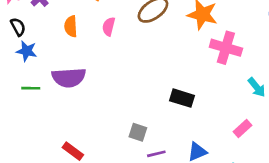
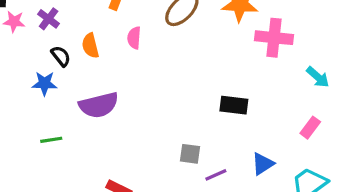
black semicircle: (18, 27) -> (61, 56), moved
green line: (31, 88) -> (51, 140), moved

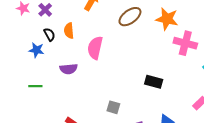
pink semicircle: (134, 38) -> (95, 48), moved, size x1.6
purple semicircle: (99, 105) -> (69, 69), size x0.7
gray square: (190, 154) -> (113, 107), moved

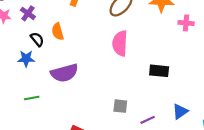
pink cross: (185, 43) -> (186, 23), size x0.6
pink semicircle: (95, 48) -> (120, 43), moved
purple semicircle: (69, 69) -> (64, 73), size x1.4

